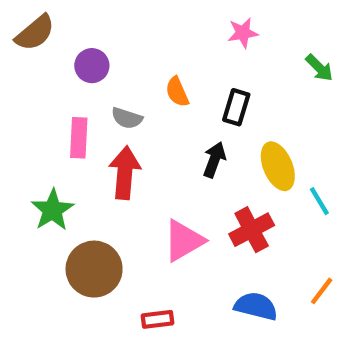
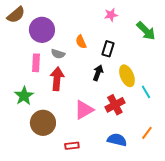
purple circle: (92, 66) -> (42, 30), size x1.6
green arrow: (319, 68) -> (146, 31), size x1.5

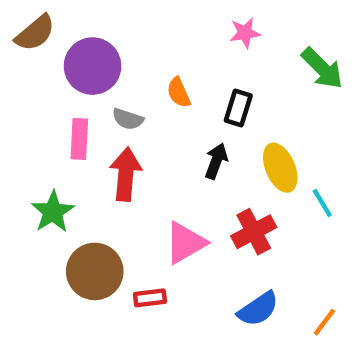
orange line: (147, 133) -> (324, 322), moved
blue semicircle: (117, 140) -> (258, 309), turned 132
red rectangle: (72, 146) -> (150, 298), moved

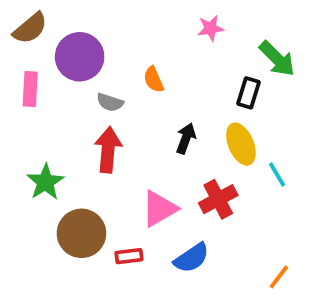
black rectangle: (238, 108) -> (249, 93), moved
pink rectangle: (79, 139) -> (30, 89), moved
blue semicircle: (258, 309) -> (192, 258), moved

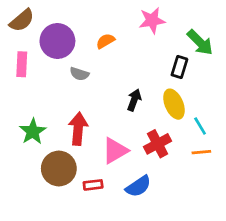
pink star: (211, 28) -> (152, 20), size x1.4
orange semicircle: (154, 80) -> (105, 41), moved, turned 84
red arrow: (108, 150) -> (78, 129), moved
orange line: (279, 277) -> (201, 152), moved, turned 48

